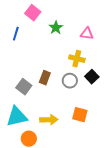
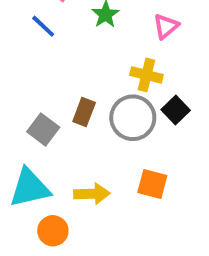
blue line: (16, 34) -> (43, 26), moved, turned -64
pink triangle: (87, 34) -> (166, 26), turned -48
gray circle: (70, 81) -> (133, 118), size x1.5

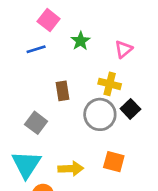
blue line: (43, 26) -> (36, 49), turned -60
brown rectangle: (84, 112) -> (62, 91), moved, turned -30
cyan triangle: (30, 188) -> (26, 164), turned -44

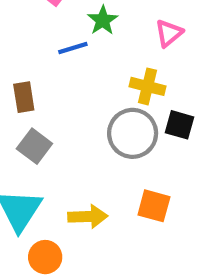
blue line: (36, 49) -> (73, 48), moved
brown rectangle: (62, 91) -> (24, 97), moved
black square: (130, 109) -> (179, 125), turned -30

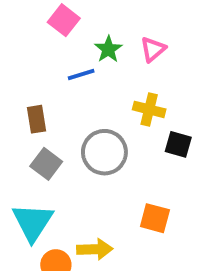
pink triangle: (169, 33) -> (153, 49), moved
gray circle: (133, 133) -> (104, 152), moved
yellow arrow: (88, 217) -> (95, 249), moved

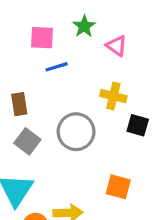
pink square: (64, 20) -> (42, 38), moved, turned -35
green star: (108, 49) -> (84, 26), moved
pink triangle: (153, 49) -> (117, 46), turned -45

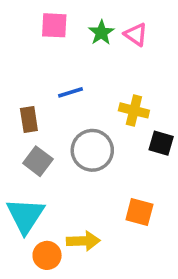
pink square: (42, 38) -> (54, 25), moved
pink triangle: (117, 46) -> (136, 34), moved
blue line: (57, 67) -> (71, 92), moved

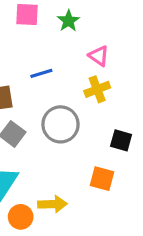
pink triangle: (136, 34) -> (99, 56), moved
yellow cross: (134, 110) -> (97, 89), turned -35
black square: (161, 143) -> (121, 140), moved

